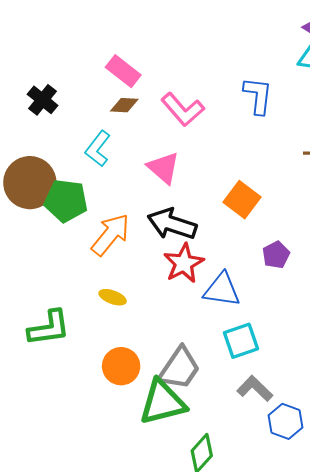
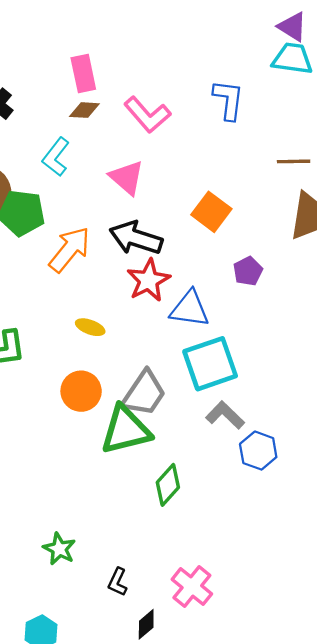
pink rectangle: (123, 71) -> (83, 74), turned 40
yellow ellipse: (113, 297) -> (90, 327), moved
cyan square: (241, 341) -> (210, 364), size x1.4

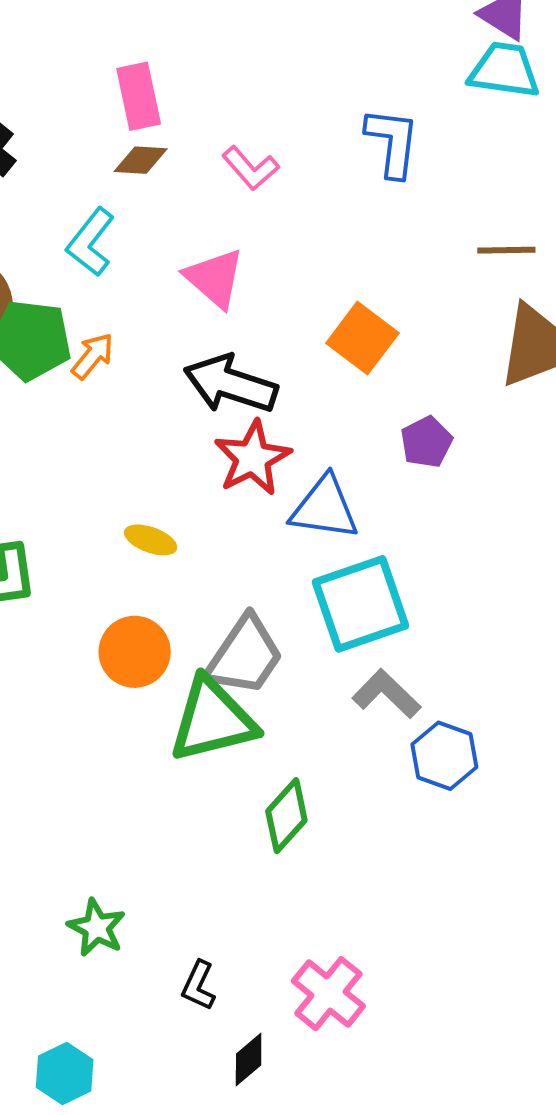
pink L-shape: (147, 115) -> (251, 168), size x0.7
orange arrow: (70, 249) -> (93, 356), moved, size x0.6

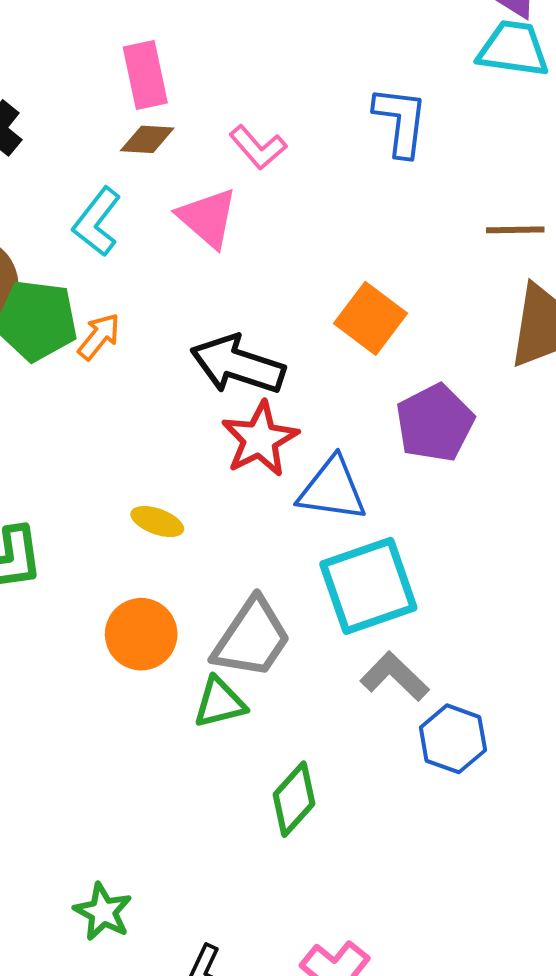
pink triangle: (215, 278) -> (208, 218), moved
purple pentagon: (426, 442) -> (435, 423), size x1.5
green triangle: (213, 720) -> (220, 703), size x0.6

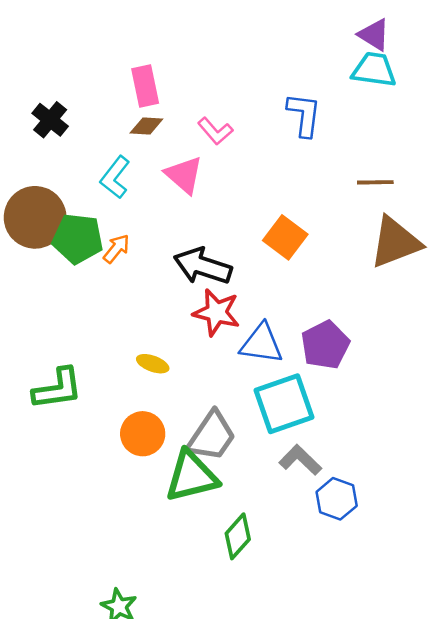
purple pentagon: (435, 423) -> (325, 345), moved
red star: (260, 439) -> (216, 312), turned -30
green triangle: (220, 703) -> (191, 476), size x1.6

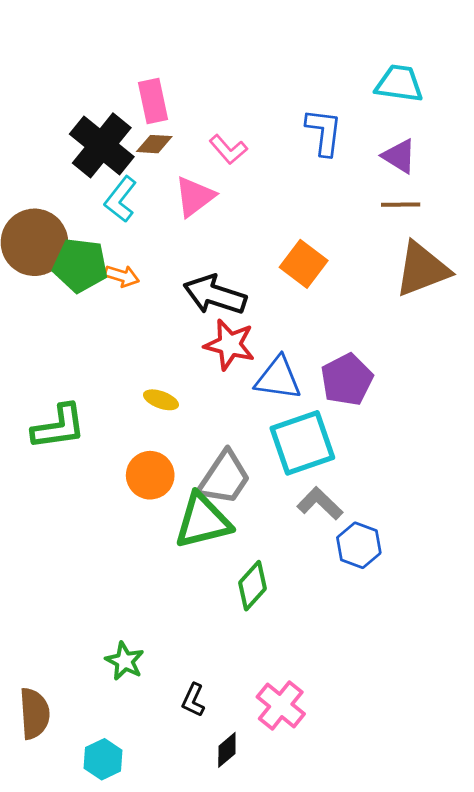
purple triangle: (374, 35) -> (399, 156), moved
black cross: (50, 120) -> (102, 145), moved, size x1.6
pink triangle: (184, 175) -> (195, 197), turned 42
orange arrow: (116, 249) -> (122, 276), turned 68

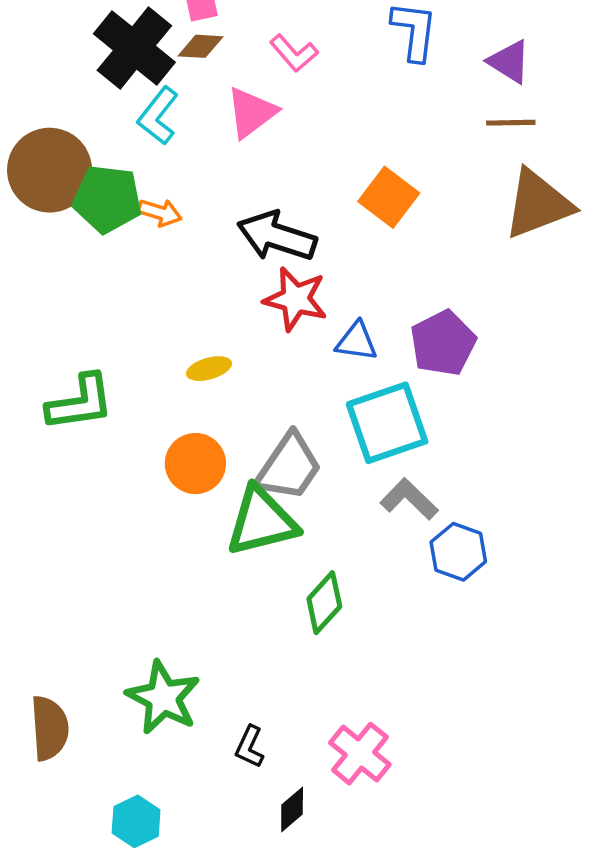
blue triangle: (278, 378) -> (357, 341), size x0.7
yellow ellipse: (161, 400) -> (209, 369), turned -36
green star: (125, 661) -> (163, 698), size x1.5
brown semicircle: (34, 713) -> (50, 728), moved

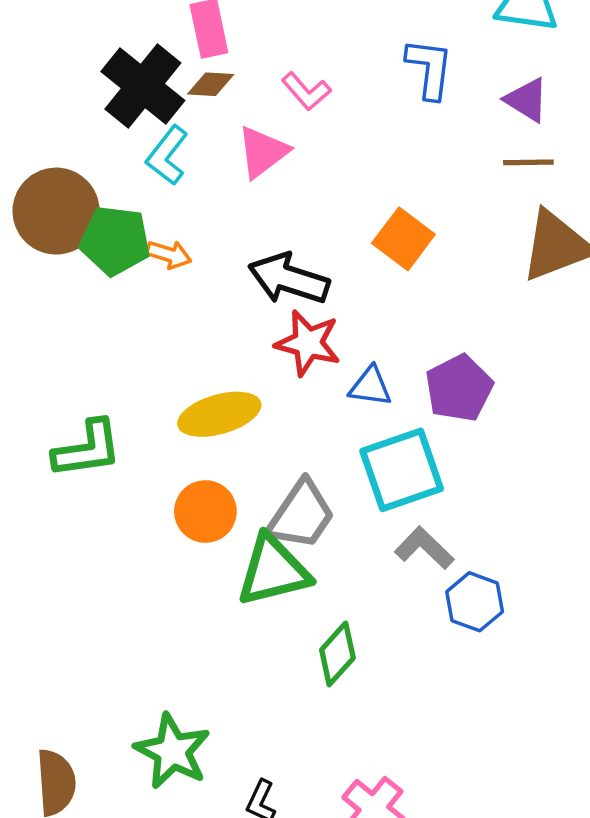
yellow ellipse: (209, 369) -> (219, 414), size x1.8

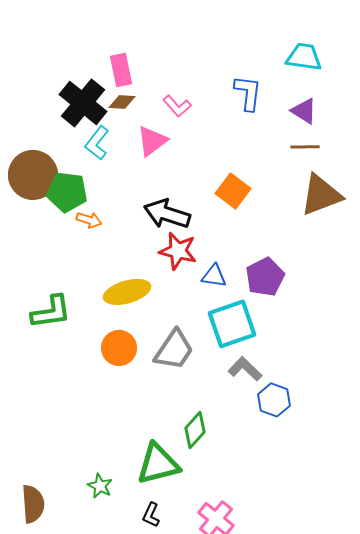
orange arrow: (169, 254) -> (89, 220), moved
green triangle: (273, 571) -> (158, 464), moved
green star: (172, 751) -> (100, 486), size x0.6

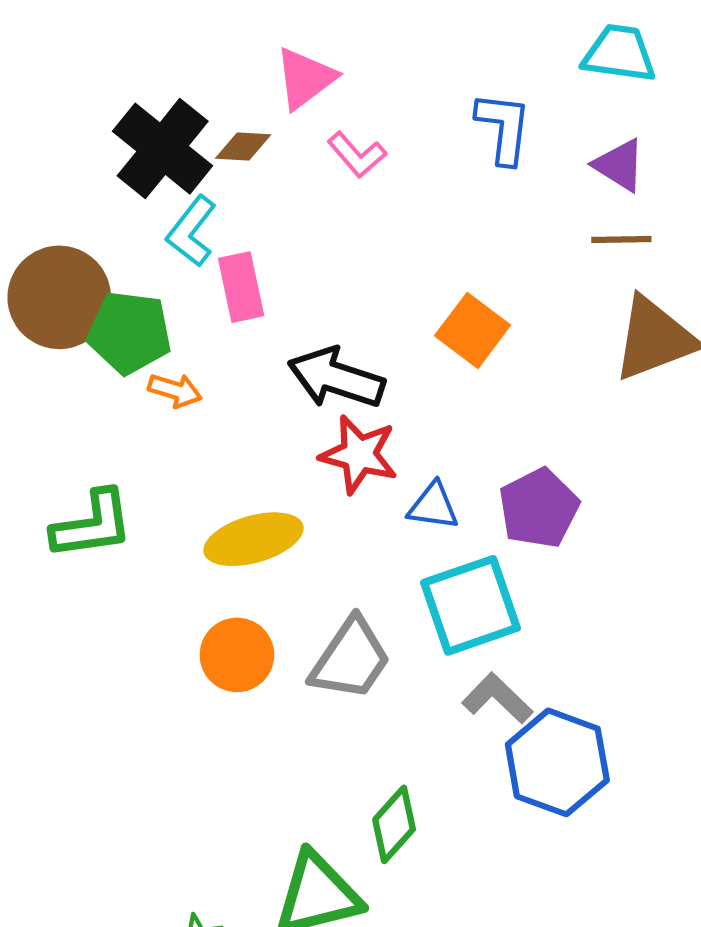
pink rectangle: (121, 70) -> (241, 287), moved
pink triangle: (152, 141) -> (305, 78), moved
green L-shape: (51, 312) -> (92, 525), moved
blue hexagon: (274, 400) -> (557, 762), size x1.5

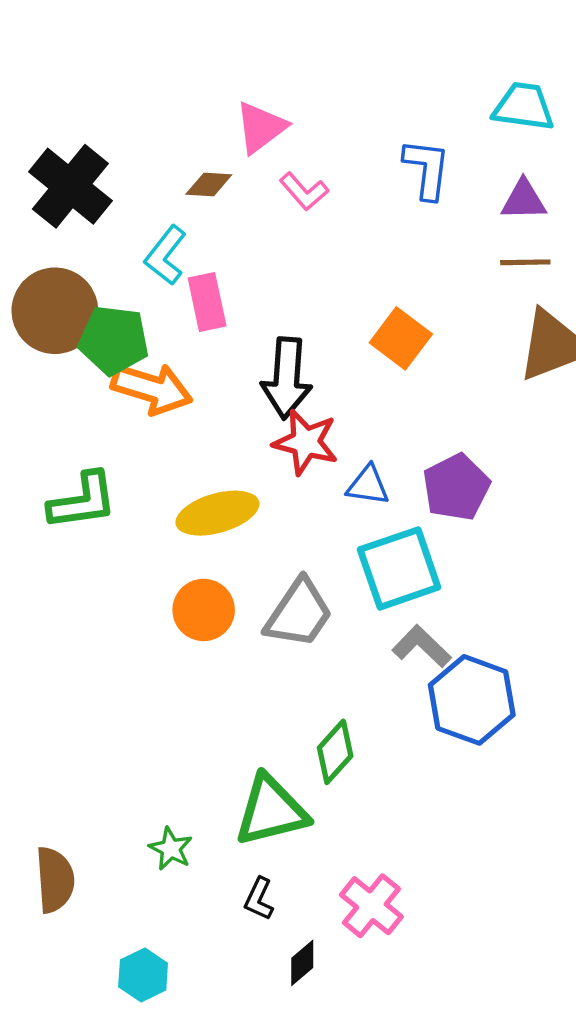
black cross: (163, 149) -> (70, 186), moved
purple triangle: (619, 165) -> (524, 200), turned -33
black arrow: (336, 378) -> (287, 378), turned -104
orange arrow: (175, 390) -> (152, 389), size x1.8

